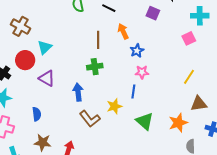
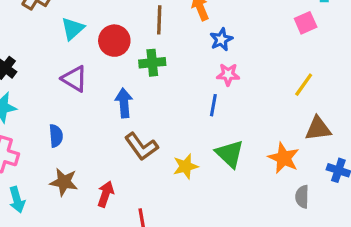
red circle: (25, 60) -> (114, 41), moved
yellow star: (114, 106) -> (186, 166), moved
orange star: (178, 123) -> (284, 158), turned -30

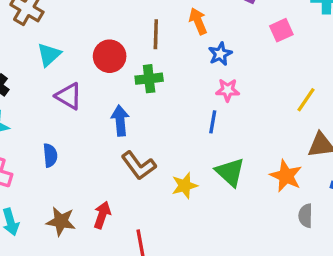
pink square: (306, 23) -> (281, 30), moved
cyan triangle: (73, 29) -> (49, 55), moved
brown star: (64, 182) -> (61, 221), moved

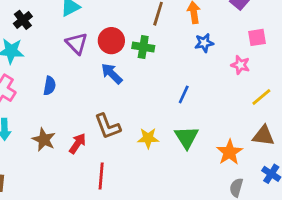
red circle: (110, 56) -> (111, 41), moved
pink star: (228, 90) -> (240, 65), moved
blue arrow: (120, 121) -> (112, 74), turned -55
brown L-shape: (139, 166) -> (108, 126), moved

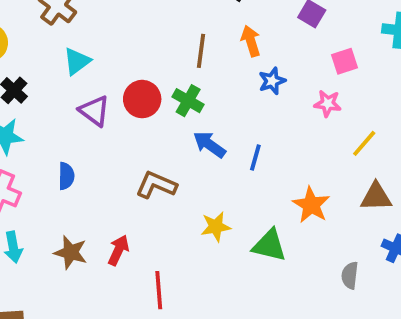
green cross: (143, 47) -> (188, 101), turned 30
blue arrow: (112, 74) -> (209, 144), moved
brown L-shape: (108, 126) -> (156, 185), moved, turned 144
green triangle: (187, 137) -> (269, 245), moved, turned -35
orange star: (229, 152) -> (311, 205), moved

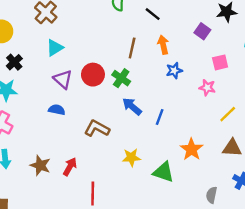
blue semicircle: (66, 176) -> (57, 110), moved, turned -84

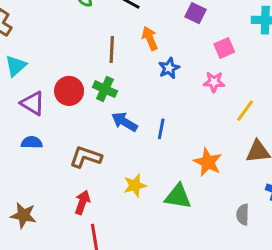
red arrow: (70, 167) -> (82, 202), moved

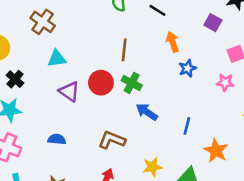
brown line: (112, 49) -> (124, 50), moved
cyan triangle: (16, 66) -> (57, 59), turned 30
blue line: (161, 129) -> (187, 126), moved
blue semicircle: (32, 142) -> (57, 139), moved

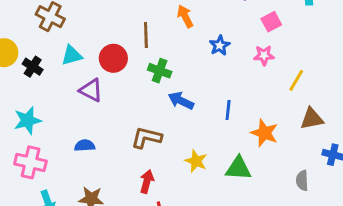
orange arrow: (173, 42) -> (185, 16), moved
black cross: (15, 79) -> (33, 67), moved
red circle: (101, 83) -> (113, 58), moved
yellow star: (152, 167) -> (196, 161), turned -30

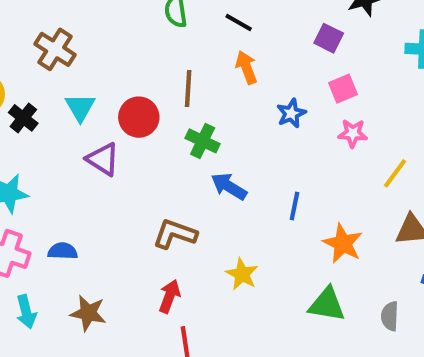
pink square: (271, 22) -> (343, 89), moved
cyan triangle: (72, 55) -> (80, 107), turned -50
blue semicircle: (85, 146) -> (63, 251), moved
green triangle: (238, 168) -> (327, 305), moved

